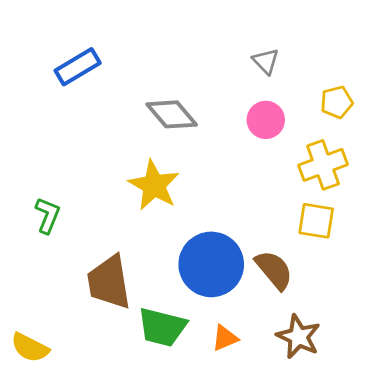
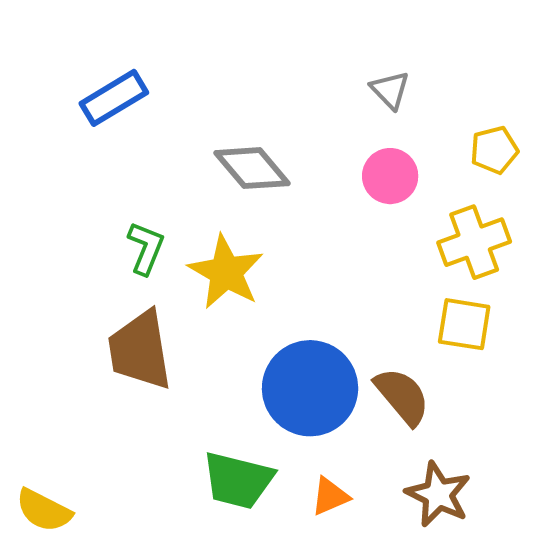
green L-shape: (48, 215) -> (146, 248), moved
brown trapezoid: (109, 282) -> (140, 350), moved

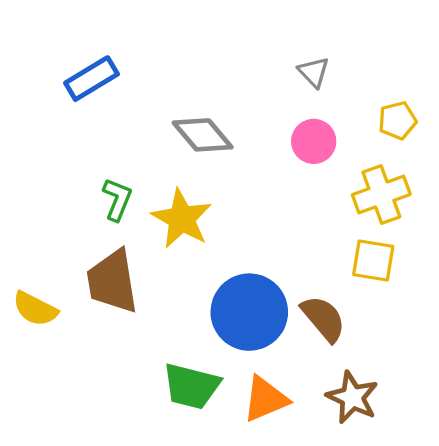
orange triangle: (330, 496) -> (265, 399), size x1.5
yellow semicircle: (44, 510) -> (35, 309), moved

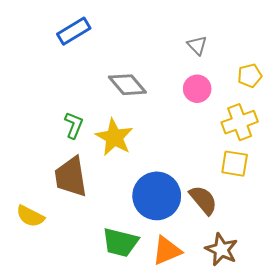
blue rectangle: (91, 79) -> (74, 31), moved
yellow semicircle: (35, 309) -> (30, 216), moved

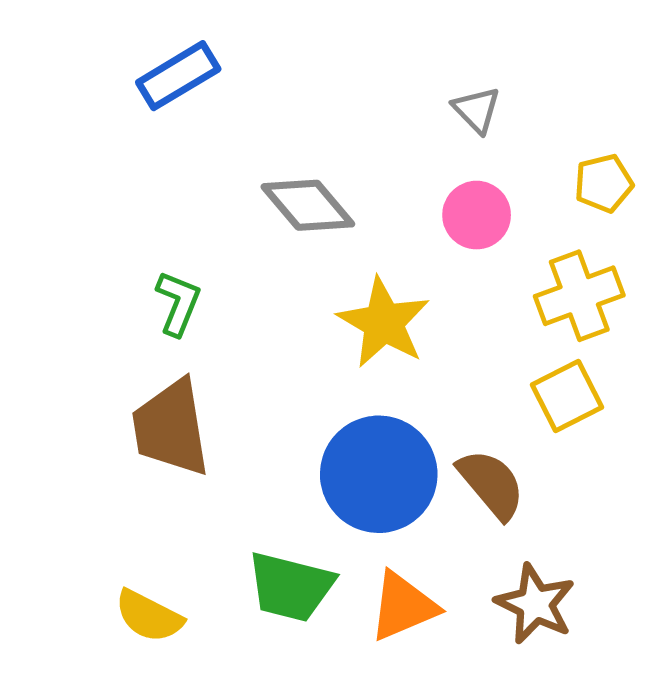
yellow star: (114, 137) -> (384, 323), moved
yellow square: (235, 164) -> (567, 396), turned -36
yellow semicircle: (30, 216) -> (149, 616), moved

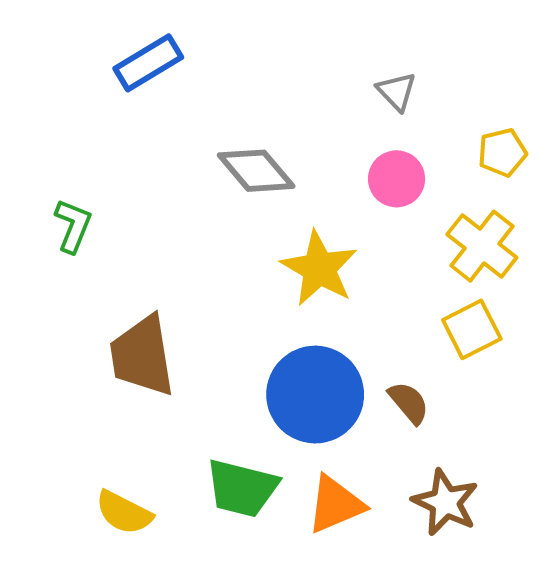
yellow cross: (579, 296) -> (482, 246), turned -32
green L-shape: (178, 303) -> (73, 226), moved
brown semicircle: (491, 484) -> (409, 403), size x0.7

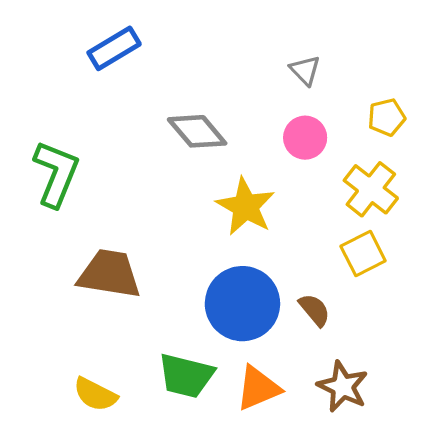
green L-shape: (73, 226) -> (56, 174), size x1.6
brown trapezoid: (142, 356) -> (109, 274), turned 108

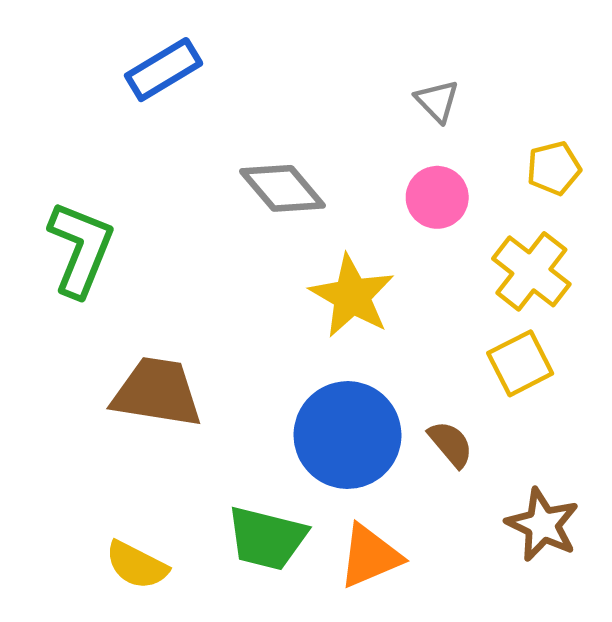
brown star: (343, 387) -> (543, 525), moved

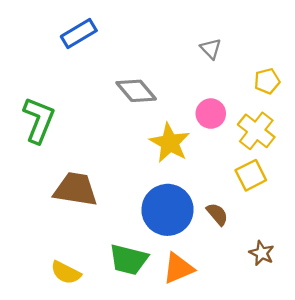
pink circle: (437, 197) -> (211, 114), moved
brown star: (543, 525) -> (262, 253), size x0.7

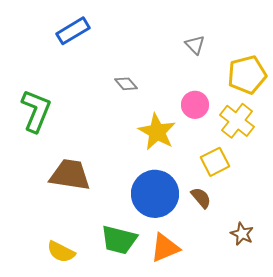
yellow pentagon: (267, 81) -> (247, 75), size x1.6
gray diamond: (136, 91) -> (126, 84), size x0.6
yellow square: (251, 175) -> (215, 162), moved

